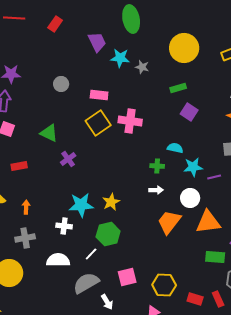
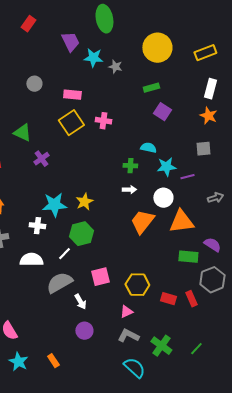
pink cross: (130, 121) -> (103, 121), size x0.7

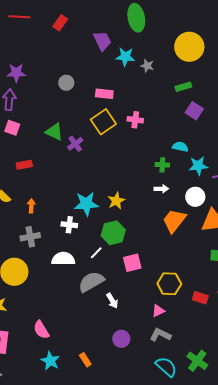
purple cross: (41, 159) -> (75, 144), moved
pink square: (100, 277) -> (132, 263), moved
purple circle: (84, 331) -> (121, 339), moved
green cross: (161, 346) -> (197, 361), moved

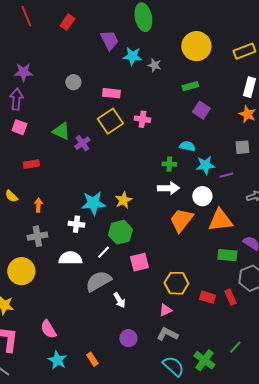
red line: (19, 17) -> (26, 16), turned 65
white arrow: (161, 189) -> (168, 188), size x1.5

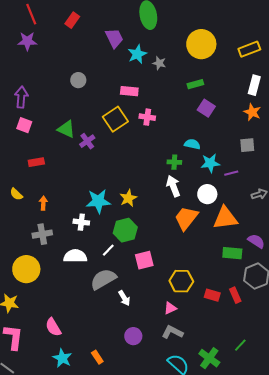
cyan star: (132, 56) -> (137, 54), turned -30
purple star: (23, 72) -> (27, 41), moved
pink rectangle: (111, 93) -> (129, 91), moved
white arrow: (168, 188) -> (173, 186), turned -110

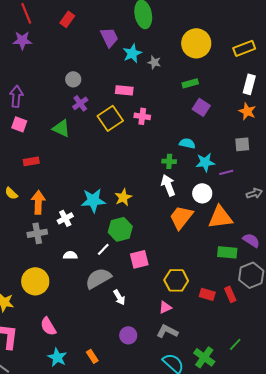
purple cross: (87, 141) -> (80, 103), moved
orange arrow: (43, 203) -> (38, 202), size x1.6
white cross: (81, 222) -> (65, 218), moved, turned -35
white semicircle: (75, 256) -> (70, 255), size x0.6
yellow circle: (26, 269) -> (35, 281), moved

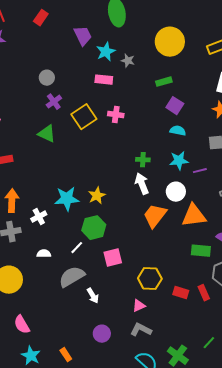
pink rectangle: (124, 90) -> (104, 80), moved
green triangle: (61, 128) -> (47, 134), moved
cyan semicircle: (187, 143) -> (178, 131), moved

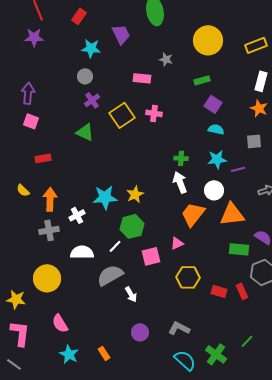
cyan star: (106, 52) -> (91, 48), moved, turned 30
white semicircle: (44, 254) -> (82, 252), size x1.6
pink triangle: (139, 306) -> (177, 243), moved

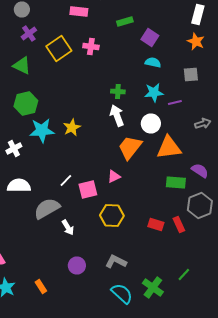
green rectangle: (202, 80) -> (125, 22), moved
green hexagon: (132, 226) -> (26, 104), moved
white line: (115, 246) -> (66, 180), moved
yellow hexagon: (188, 277) -> (112, 216), moved

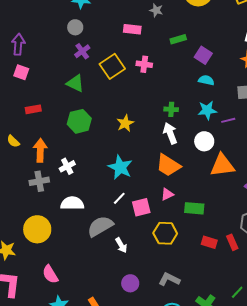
yellow star: (72, 128) -> (125, 123), moved
cyan star: (42, 130) -> (120, 167), moved, turned 30
orange trapezoid: (130, 148) -> (168, 165), moved, turned -96
green rectangle: (176, 182) -> (194, 208), moved

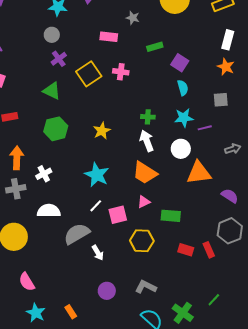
cyan semicircle: (206, 80) -> (183, 88), turned 63

